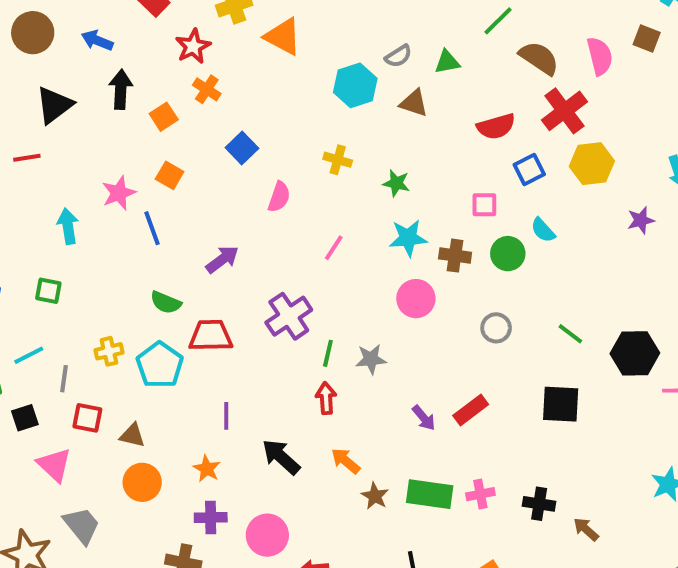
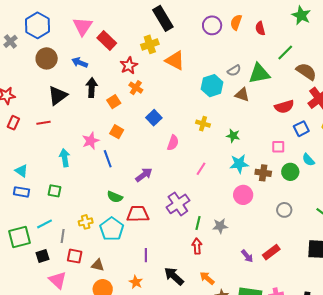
green triangle: (447, 62) -> (259, 74), size x1.6

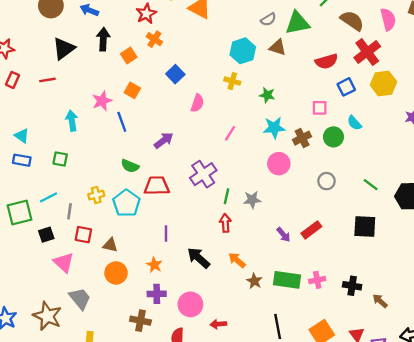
cyan hexagon: (212, 86) -> (243, 51), moved
brown cross: (263, 173) -> (302, 138), turned -35

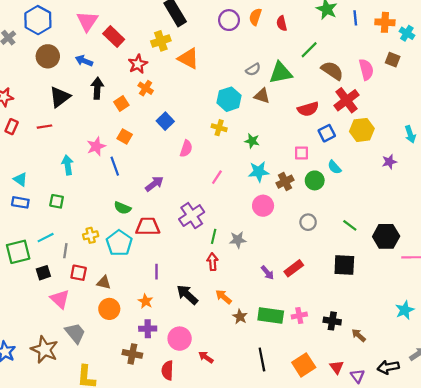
red arrow: (218, 324) -> (206, 357), turned 40

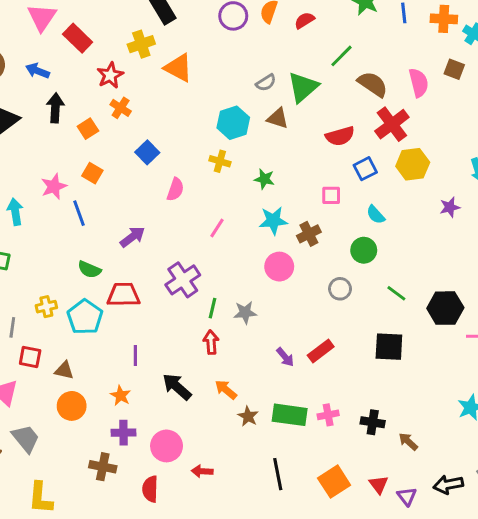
red semicircle: (282, 23) -> (304, 20), turned 72
green triangle: (281, 73) -> (303, 87), turned -30
green circle: (315, 180) -> (364, 250), moved
red arrow: (206, 357) -> (202, 471), turned -32

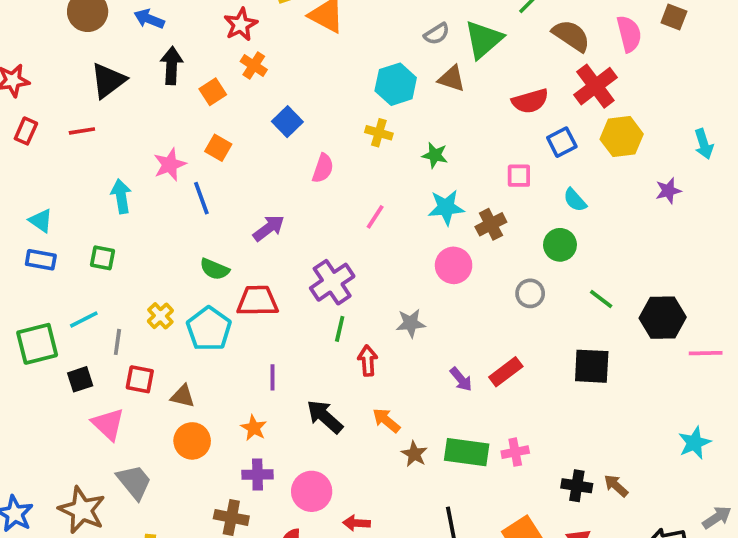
yellow cross: (46, 307) -> (160, 316), turned -30
green line: (212, 308) -> (340, 329), moved
black cross: (373, 422) -> (577, 486), moved

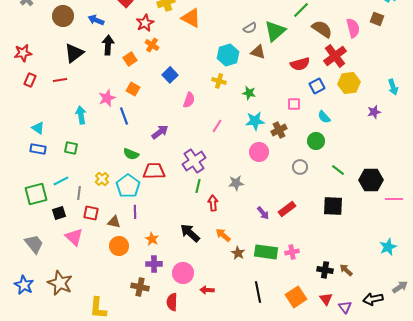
purple line: (272, 377) -> (135, 212), moved
gray trapezoid: (134, 482) -> (34, 244), moved

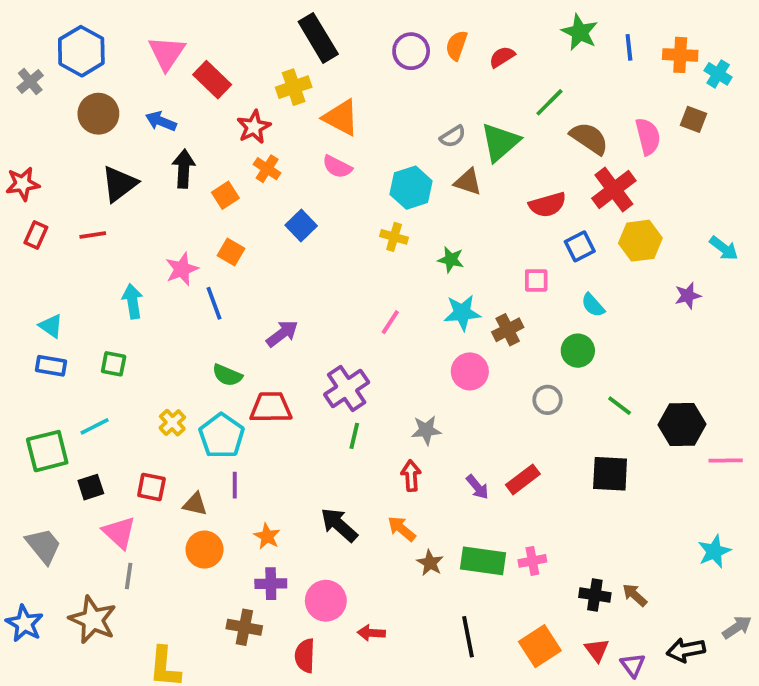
cyan arrow: (393, 87) -> (724, 248), turned -35
pink semicircle: (189, 100) -> (337, 167), moved, turned 98
gray line: (79, 193) -> (129, 576), moved
red arrow: (213, 203) -> (411, 476), moved

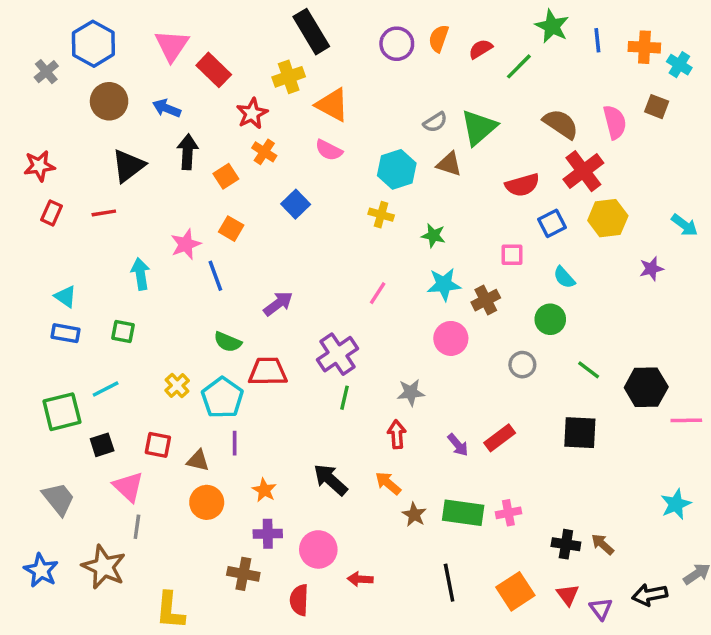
green line: (549, 102) -> (519, 66), moved

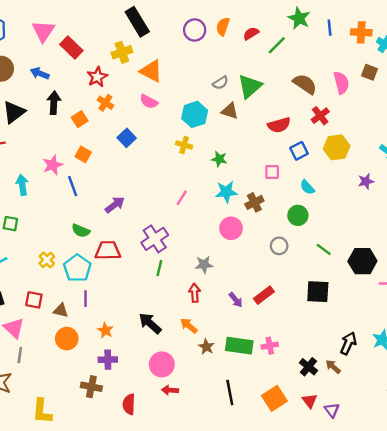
red cross: (583, 171) -> (320, 116), size x0.7
black cross: (566, 544) -> (308, 367), turned 30
pink circle: (318, 549) -> (162, 364), moved
black arrow: (650, 595) -> (348, 343), moved, turned 125

